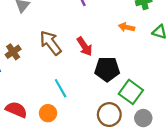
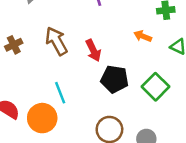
green square: (131, 92) -> (156, 87), moved
orange circle: (48, 113) -> (42, 118), size x1.5

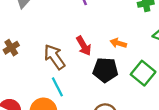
orange arrow: (143, 36) -> (118, 43), moved
brown arrow: (56, 41) -> (54, 57), moved

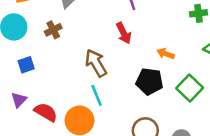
red arrow: (84, 46) -> (124, 33), moved
brown cross: (11, 48) -> (53, 30), moved

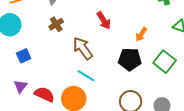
brown cross: (53, 30) -> (56, 24), moved
orange arrow: (166, 54) -> (141, 34), turned -72
cyan line: (97, 95) -> (86, 76), turned -30

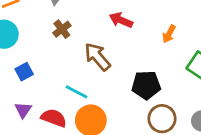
red arrow: (104, 21) -> (121, 20), turned 150
black pentagon: (130, 59) -> (146, 85), moved
cyan line: (86, 76) -> (76, 92), moved

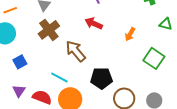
brown cross: (62, 29) -> (49, 30), size x1.5
black pentagon: (146, 85) -> (101, 78), moved

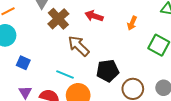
brown cross: (49, 30) -> (58, 19), moved
blue square: (20, 62) -> (23, 63), turned -32

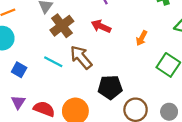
cyan line: (65, 74) -> (53, 62), moved

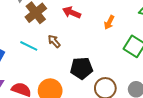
brown arrow: (81, 57) -> (54, 41), size x0.6

